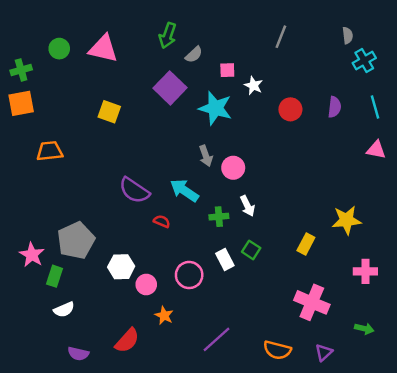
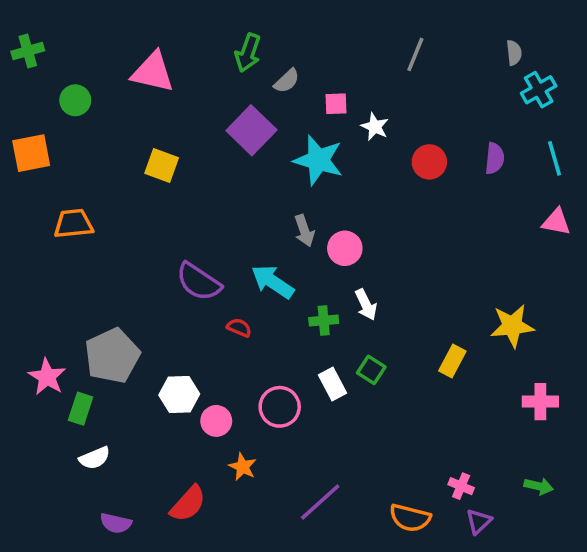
green circle: (59, 49) -> (75, 100), moved
green cross: (21, 70) -> (28, 51), moved
pink cross: (312, 302) -> (461, 486), moved, size x0.5

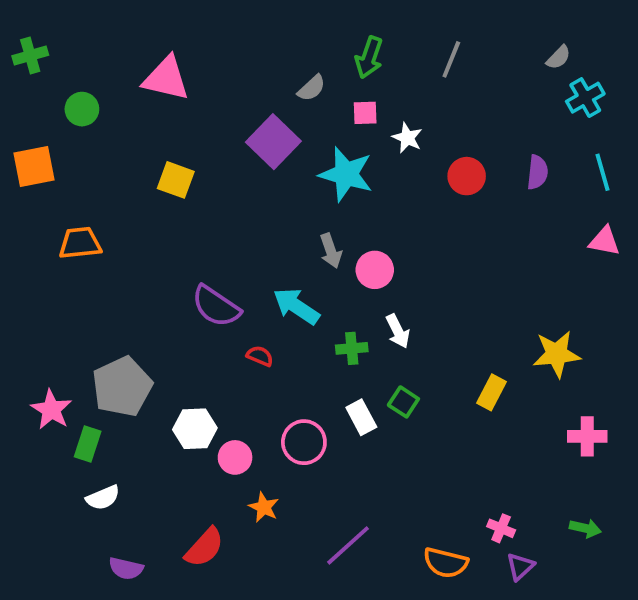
green arrow: (248, 53) -> (369, 57), moved
gray semicircle: (514, 53) -> (558, 57), turned 50

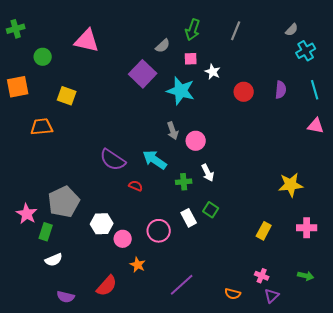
yellow square: (176, 180) -> (67, 96), moved
yellow rectangle: (492, 392) -> (264, 231), moved
orange semicircle: (446, 563) -> (233, 294), size x0.7

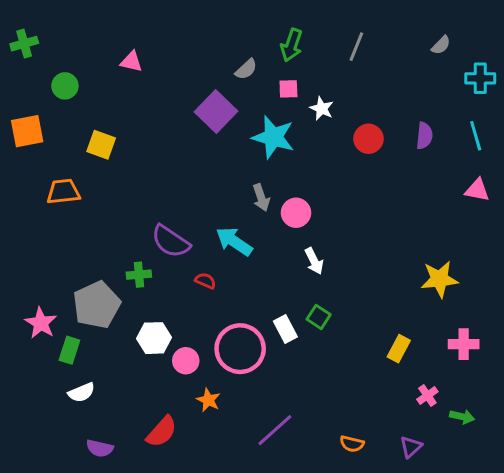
pink triangle: (87, 41) -> (131, 62), size x0.6
cyan cross: (306, 51) -> (480, 78), moved, turned 30
green cross: (184, 182) -> (139, 275), moved
pink circle: (159, 231) -> (240, 349), size x1.4
pink cross: (262, 276) -> (427, 395), moved, turned 32

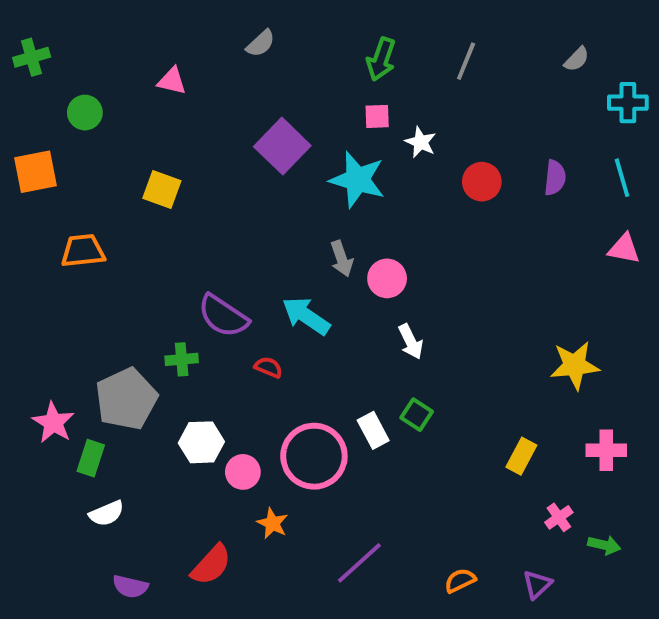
gray semicircle: (246, 69) -> (261, 43), moved
yellow square: (101, 145) -> (162, 190), moved
orange semicircle: (352, 444) -> (460, 581), turned 140

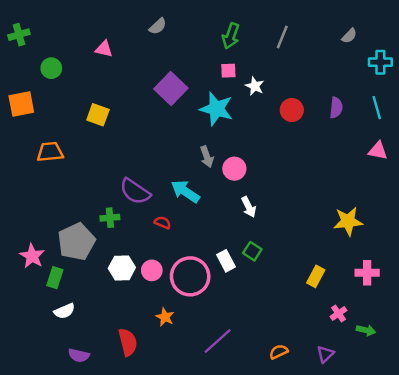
pink circle: (243, 472) -> (152, 270), moved
red semicircle: (211, 565) -> (128, 342), turned -56

